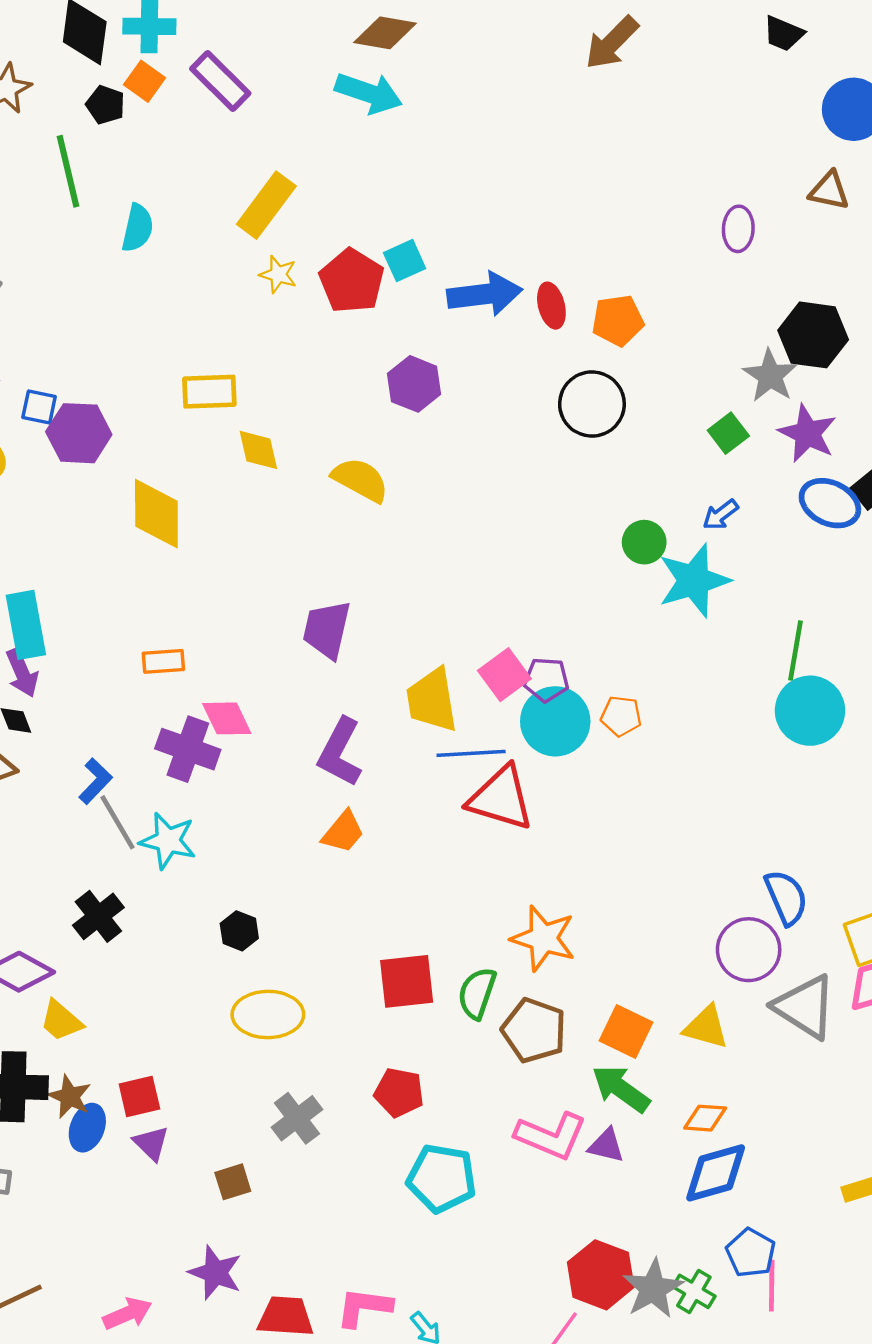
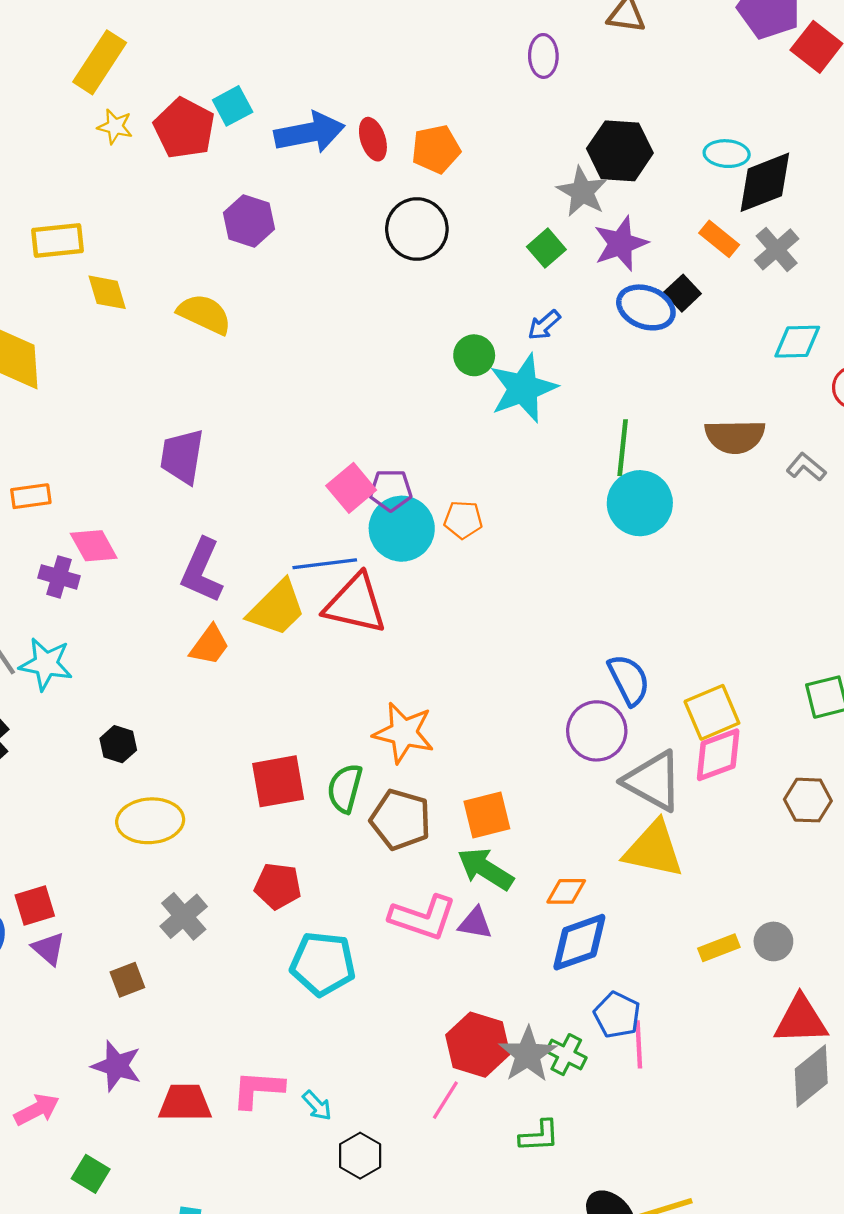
purple star: (807, 433) -> (621, 244), turned 30
yellow trapezoid: (432, 700) -> (277, 608), moved, turned -122
purple cross: (188, 749) -> (59, 577), size x0.7
yellow triangle: (706, 1027) -> (654, 849), moved, size x1.4
orange square: (626, 1031) -> (487, 815), turned -36

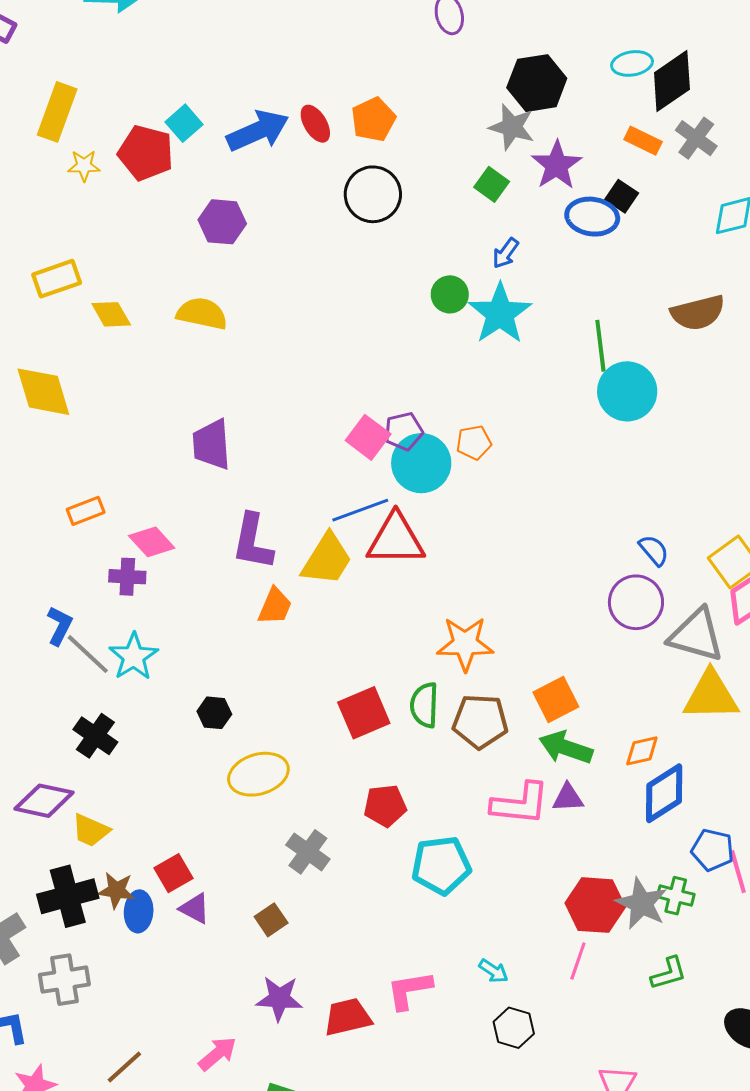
cyan star: (46, 664) -> (134, 657), turned -30
blue semicircle: (629, 680) -> (654, 550), size x0.7
cyan arrow: (317, 1106) -> (494, 971), moved

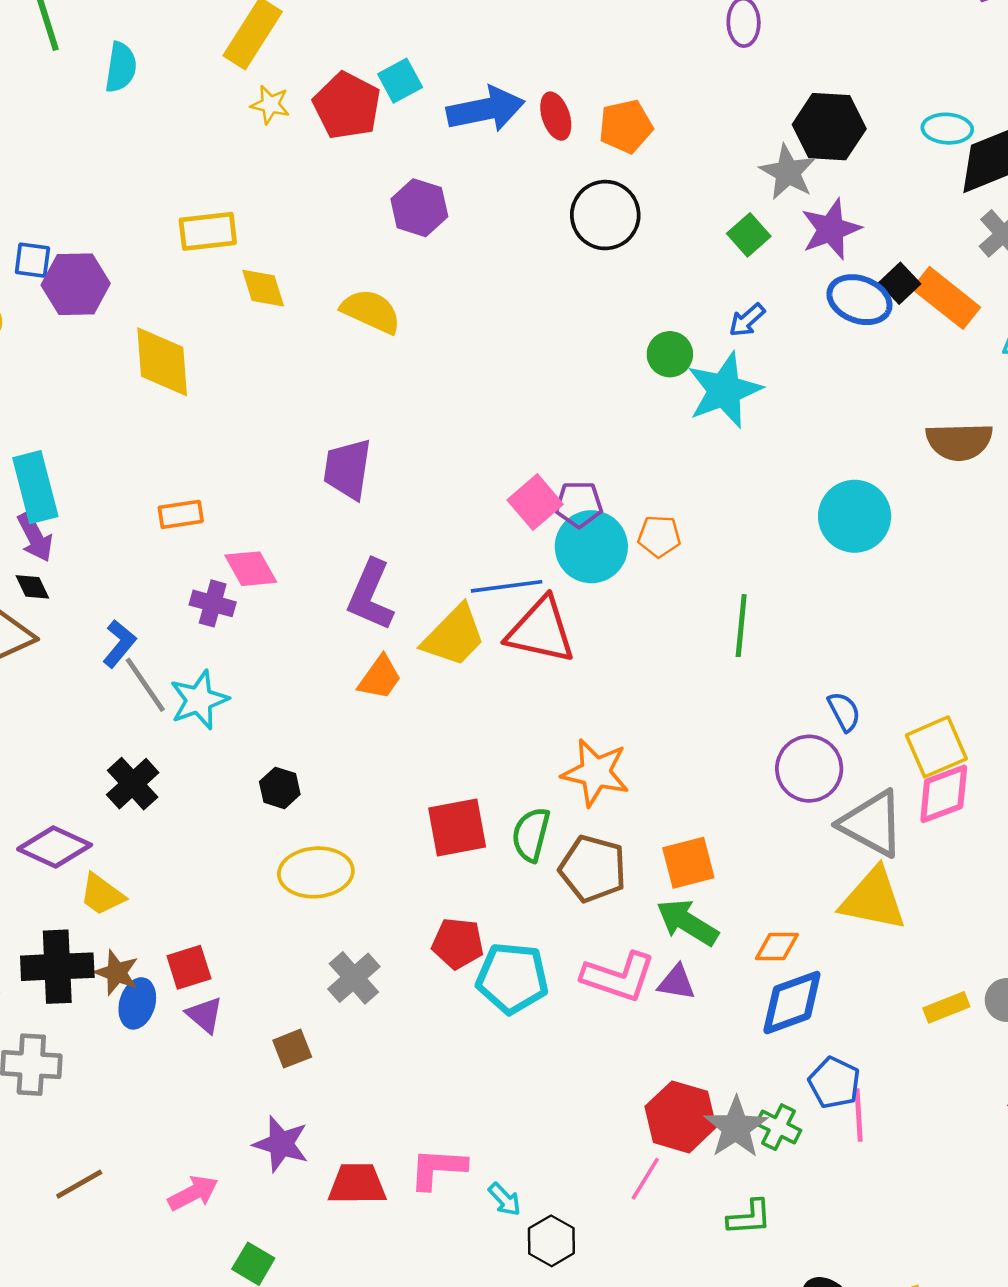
orange rectangle: (643, 141) -> (946, 298), moved, size x1.5
green line: (600, 346) -> (741, 626), moved
cyan pentagon: (441, 865) -> (512, 978), moved
cyan arrow: (494, 971) -> (505, 1199), moved

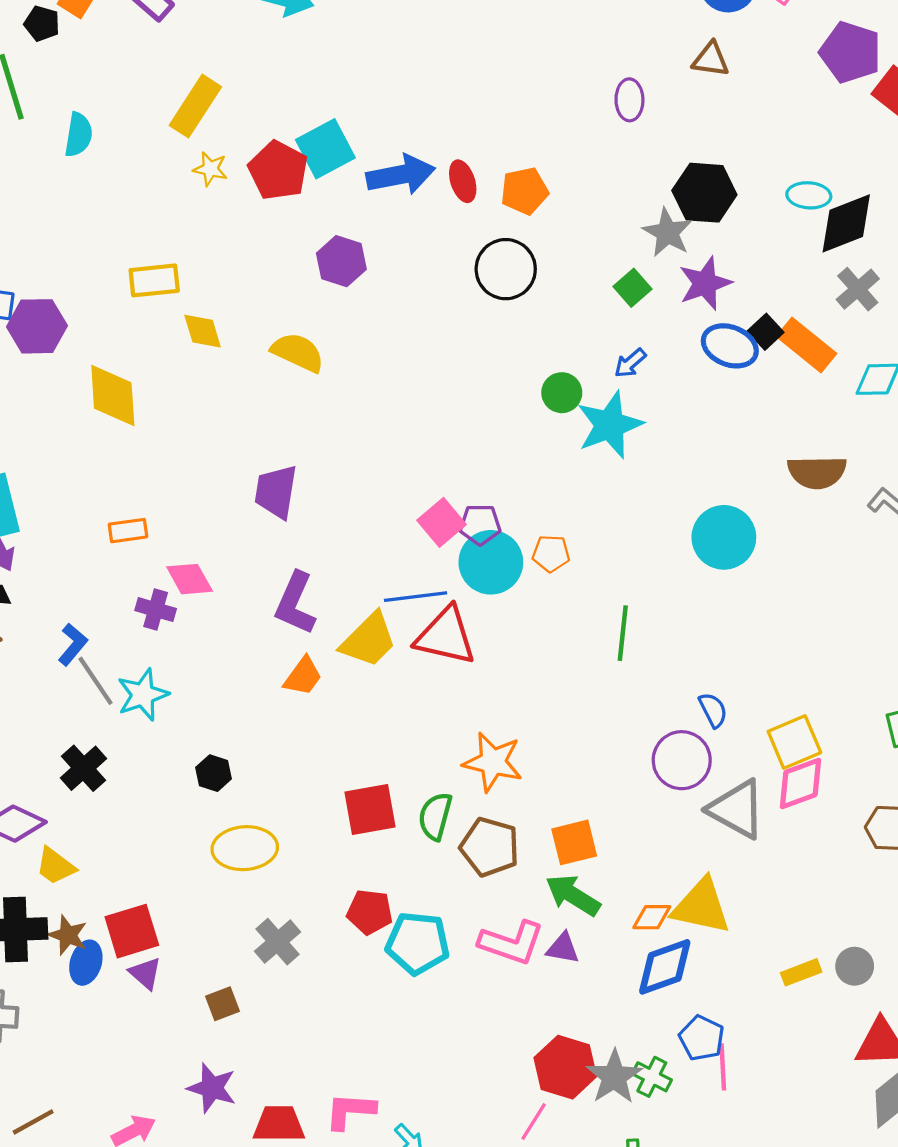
cyan square: (400, 81) -> (325, 149), size x1.5
yellow triangle: (873, 899) -> (701, 906), moved
red square: (189, 967) -> (132, 931), size x1.4

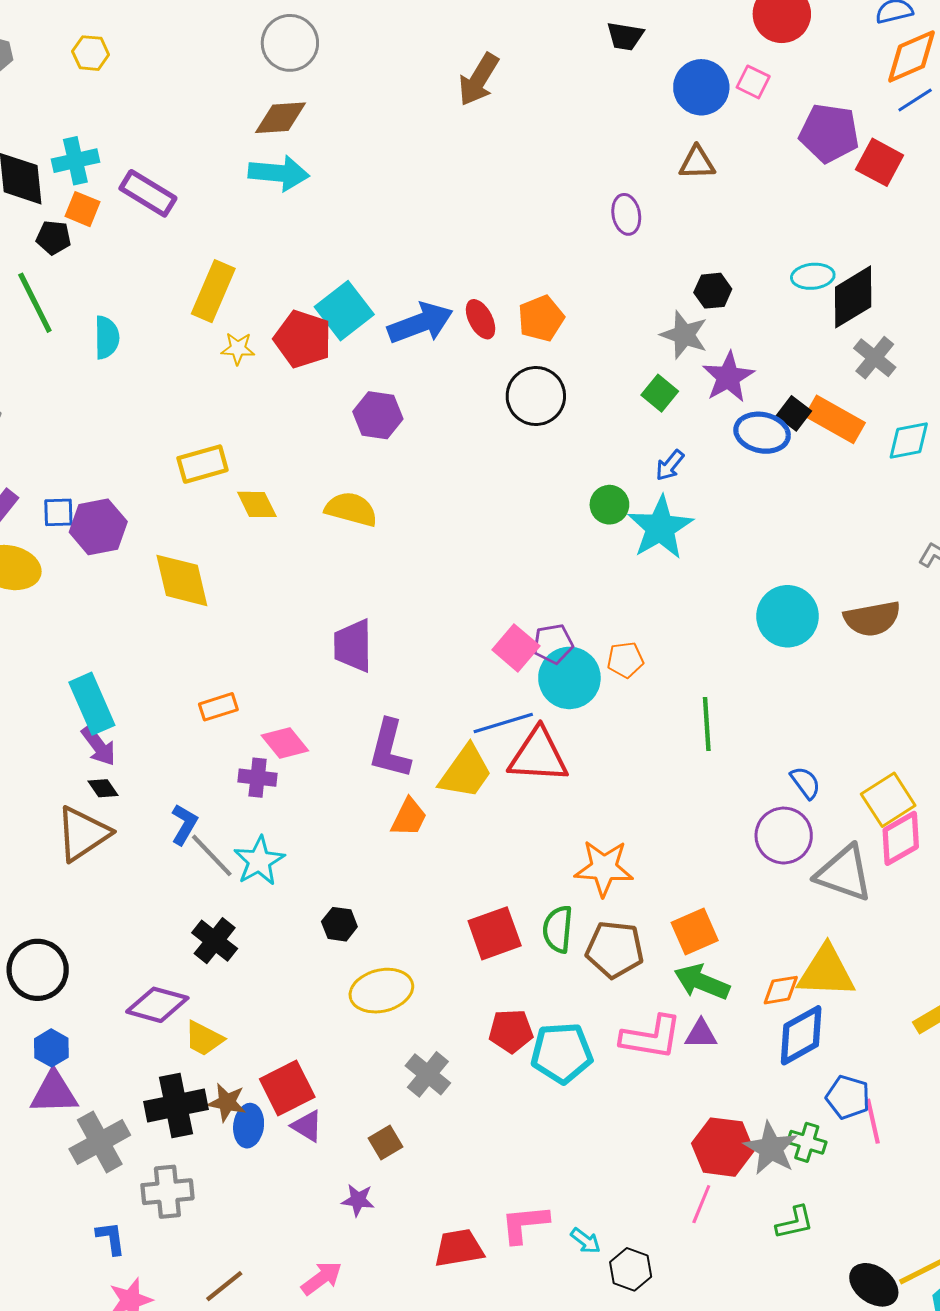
black hexagon: (704, 193) -> (713, 291), size x0.6
brown semicircle: (817, 472) -> (872, 619), moved
purple star: (212, 1088) -> (358, 1200), moved, size x0.7

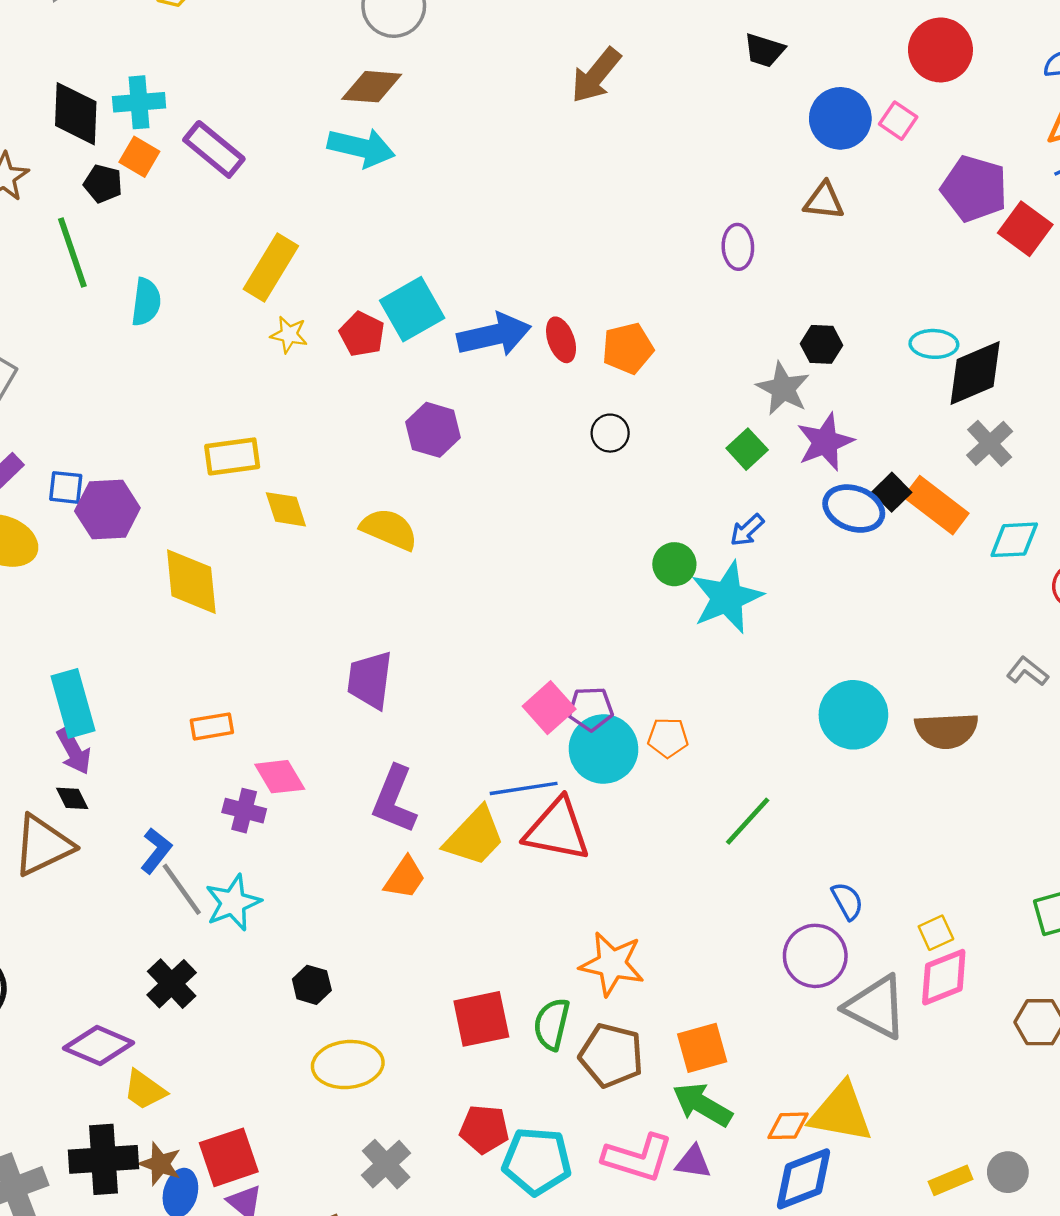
red pentagon: (303, 339) -> (362, 334), size x0.7
black circle: (536, 396) -> (610, 433), size x0.6
green line: (707, 724) -> (748, 821), turned 38
yellow square: (888, 800) -> (936, 933), size x0.6

